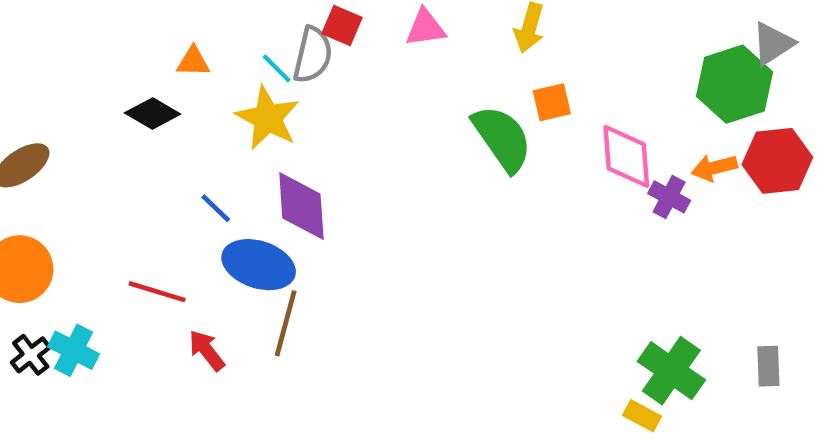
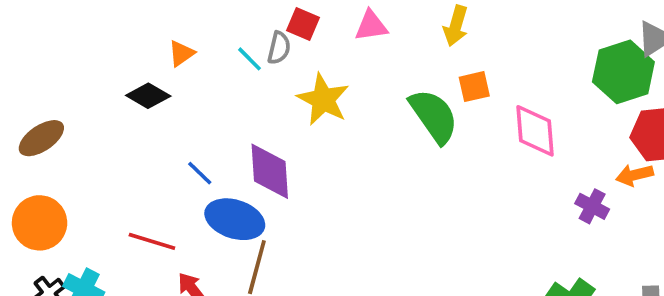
gray semicircle: (313, 55) -> (279, 48), size x0.7
orange triangle: (193, 62) -> (181, 53), turned -36
yellow star: (268, 118) -> (323, 99), moved
orange arrow: (714, 168) -> (634, 175), moved
purple cross: (669, 197) -> (592, 206), moved

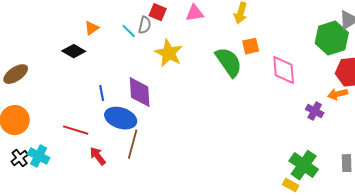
blue line: (200, 173) -> (102, 93), turned 35

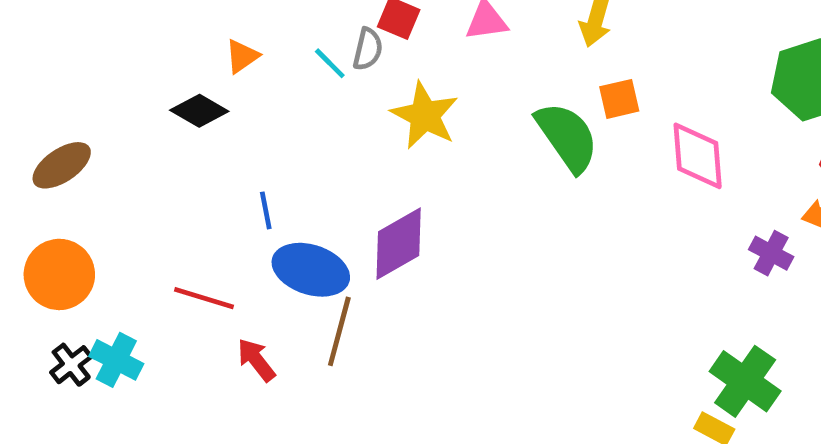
purple diamond: (140, 92) -> (399, 244), moved, turned 64

